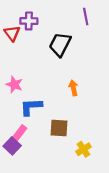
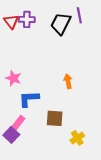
red triangle: (12, 33) -> (11, 22), moved
black trapezoid: (60, 44) -> (61, 24), moved

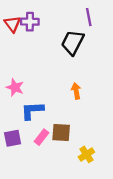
black trapezoid: (61, 24) -> (73, 42), moved
pink rectangle: (19, 122) -> (41, 137), moved
purple square: (11, 135) -> (13, 138), moved, turned 35

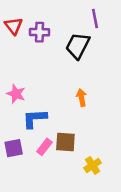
purple cross: (30, 22) -> (39, 32), moved

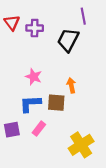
pink star: (16, 94) -> (34, 77), moved
brown square: (65, 142) -> (56, 103), moved
yellow cross: (93, 165) -> (81, 145), size x1.6

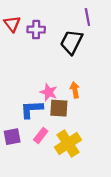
pink star: (34, 77) -> (49, 92), moved
yellow cross: (81, 145) -> (68, 143), moved

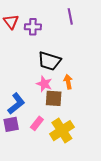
purple line: (87, 17) -> (70, 16), moved
black trapezoid: (71, 42) -> (49, 61), moved, turned -100
blue L-shape: (32, 109) -> (16, 104), moved, turned 145

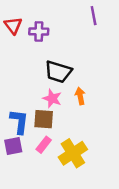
purple line: (70, 16) -> (94, 16), moved
brown square: (54, 98) -> (44, 119), moved
blue L-shape: (16, 104) -> (19, 122), turned -45

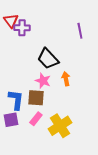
purple line: (94, 16) -> (80, 31), moved
purple cross: (39, 31) -> (22, 28), moved
black trapezoid: (58, 72) -> (48, 59), turned 30

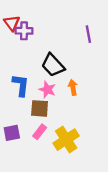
blue L-shape: (16, 100) -> (21, 85), moved

